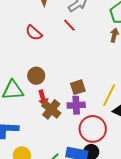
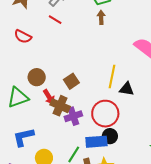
brown square: (78, 87) -> (71, 81), moved
purple cross: (76, 105) -> (73, 116), moved

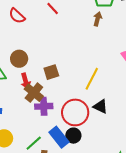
black triangle: (127, 89) -> (100, 107), moved
blue rectangle: (96, 142) -> (59, 137), turned 40

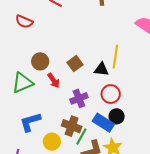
brown cross: (34, 93) -> (72, 126), moved
black triangle: (100, 107) -> (101, 69), moved
red circle: (75, 112) -> (111, 94), size x0.7

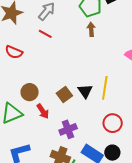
black triangle: (101, 69) -> (85, 91), moved, turned 49
red circle: (111, 94) -> (113, 123), moved
black circle: (117, 116) -> (112, 153), moved

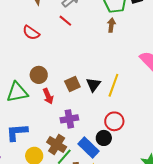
black circle: (112, 153) -> (104, 138), moved

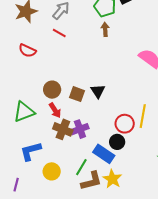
brown circle: (39, 75) -> (52, 90), moved
brown square: (72, 84) -> (77, 94), turned -35
yellow line: (113, 85) -> (143, 116), moved
brown cross: (57, 145) -> (63, 129), moved

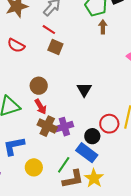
brown arrow: (105, 29) -> (103, 27), moved
brown square: (77, 94) -> (55, 47), moved
black circle: (117, 142) -> (92, 136), moved

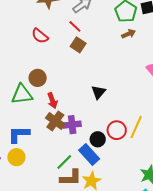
brown arrow: (103, 27) -> (129, 34), turned 56
brown circle: (39, 86) -> (38, 78), moved
yellow circle: (34, 167) -> (16, 157), moved

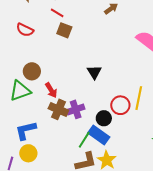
green line: (64, 162) -> (84, 140), moved

